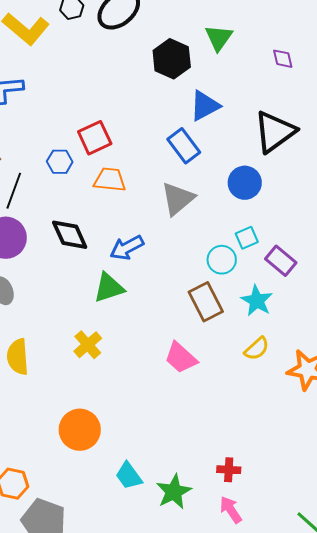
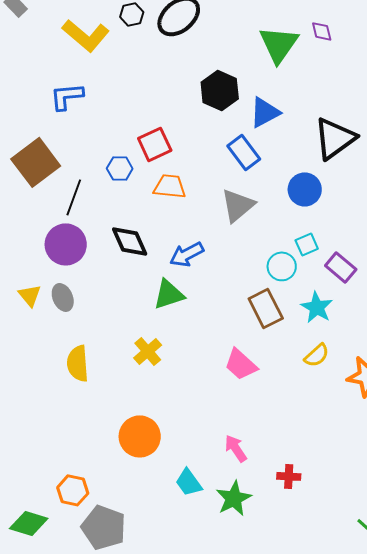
green triangle: (219, 38) -> (279, 44), size x1.4
black hexagon: (172, 59) -> (220, 90), moved
purple diamond: (283, 59) -> (322, 31), moved
pink arrow: (231, 510) -> (236, 448), moved

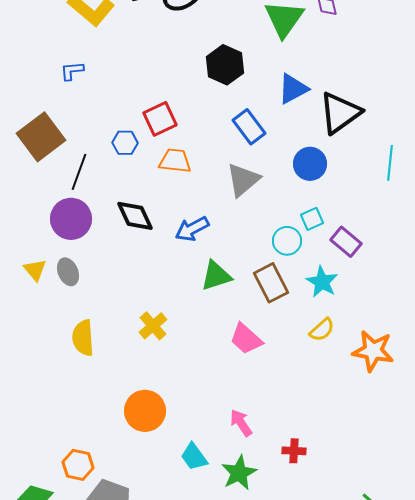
blue L-shape: (67, 96) -> (72, 71), size x0.7
blue triangle: (265, 112) -> (293, 89), moved
green triangle: (169, 294) -> (216, 276), moved

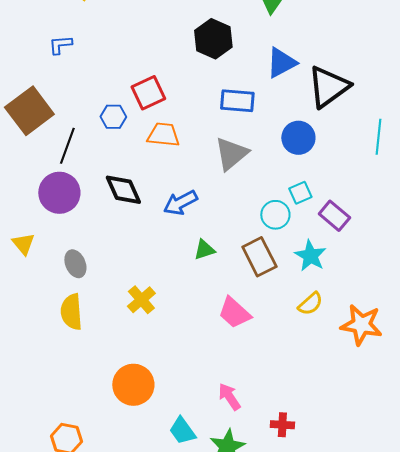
blue rectangle: (249, 127) -> (237, 101), turned -48
gray ellipse: (68, 272) -> (75, 264), moved
green triangle: (216, 276) -> (204, 250), size x0.7

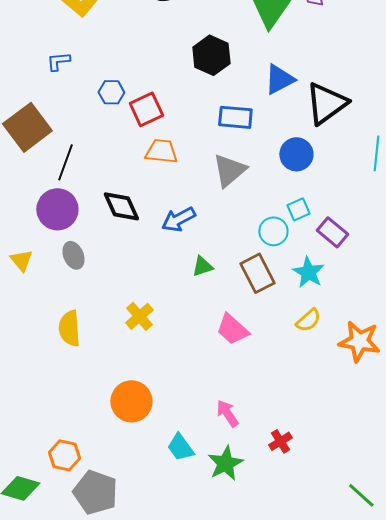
blue hexagon: (113, 117) -> (111, 92), moved
gray ellipse: (75, 264) -> (73, 255), moved
red cross: (282, 425) -> (280, 441), turned -35

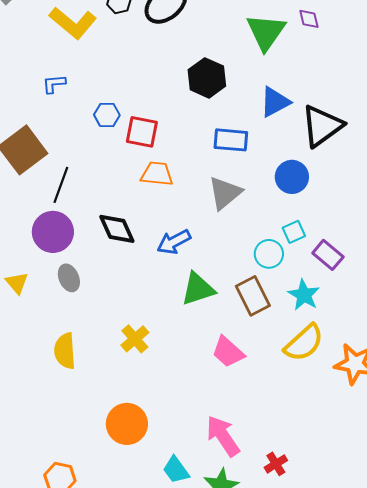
red square: (146, 109) -> (142, 132), turned 36
green triangle: (202, 266) -> (198, 289), size x1.6
yellow semicircle: (308, 320) -> (304, 343), size x1.6
pink arrow: (227, 413) -> (223, 436), size x1.5

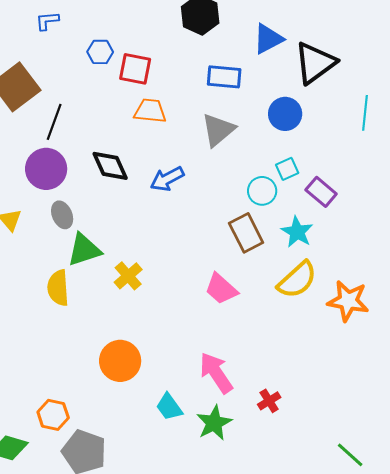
green triangle: (198, 289) -> (84, 250), moved

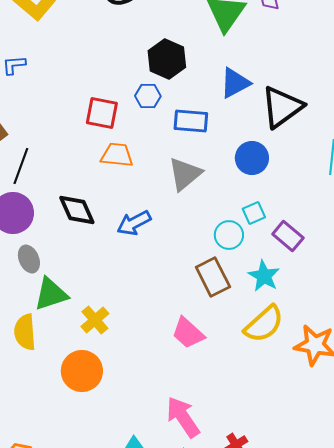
blue hexagon: (100, 52) -> (148, 96), moved
orange circle: (120, 361) -> (82, 371), moved

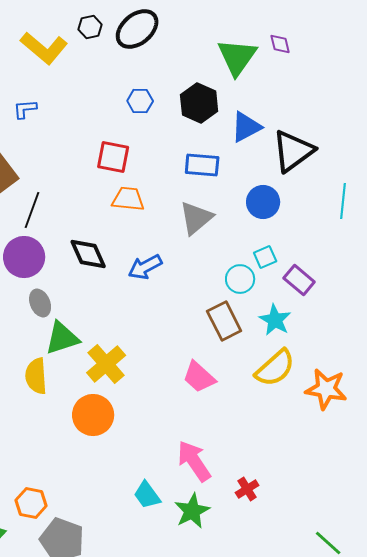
black hexagon: (167, 59) -> (199, 103), moved
blue hexagon: (148, 96) -> (140, 101), moved
yellow cross: (95, 320) -> (106, 364), size x1.4

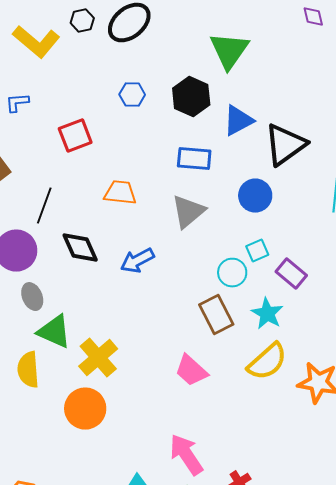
purple diamond: (280, 44) -> (313, 17), moved
red square: (113, 157) -> (75, 136), moved, turned -32
black line: (32, 210) -> (44, 206), moved
green triangle: (62, 338) -> (54, 332), turned 42

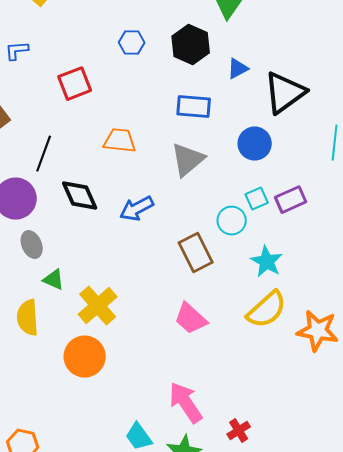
blue triangle: (238, 121) -> (238, 69), size x0.7
purple rectangle: (291, 274) -> (291, 200), moved, turned -64
brown rectangle: (216, 315) -> (196, 253), moved
green triangle: (54, 332) -> (54, 280), size x0.6

